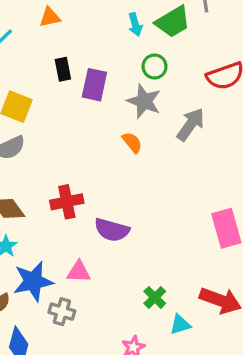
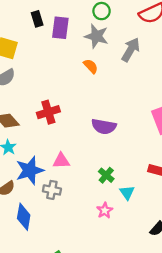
purple semicircle: (112, 230) -> (104, 126), moved
green cross: (155, 297) -> (106, 175), moved
cyan triangle: (180, 325) -> (127, 193), moved, turned -42

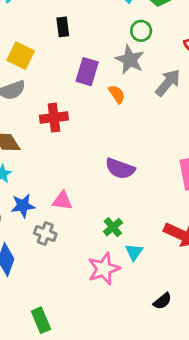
purple rectangle: (60, 28) -> (87, 72), moved
red cross: (48, 112) -> (54, 118), moved
blue star: (30, 170) -> (23, 206), size x0.7
pink star: (105, 210) -> (104, 269), size x1.6

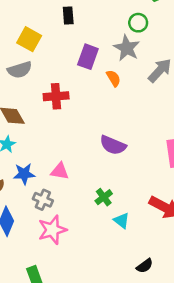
cyan triangle: (134, 252) -> (122, 221), turned -30
pink star: (104, 269) -> (52, 230), moved

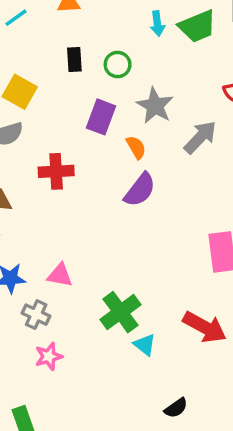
green circle: (138, 23) -> (118, 65), moved
purple semicircle: (113, 145) -> (140, 190), moved, turned -76
green cross: (104, 197) -> (120, 312), size x1.6
pink star: (52, 230) -> (49, 356), size x0.7

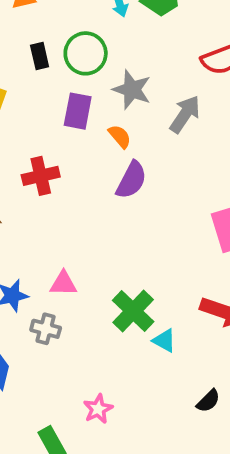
green circle: (118, 65) -> (86, 53), size x1.5
pink star: (49, 356) -> (98, 409), moved

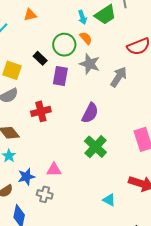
black rectangle: (40, 56) -> (40, 58), moved, turned -32
orange semicircle: (120, 136) -> (86, 38), moved
green cross: (133, 311) -> (95, 147), moved

